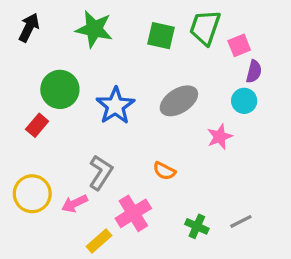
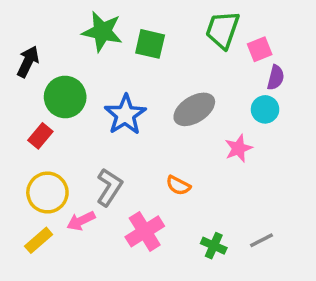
black arrow: (29, 27) -> (28, 62), moved
green square: (161, 36) -> (150, 44), moved
yellow circle: (32, 194) -> (47, 193), moved
yellow rectangle: (99, 241) -> (39, 240), moved

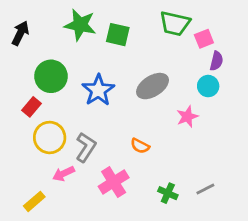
green trapezoid: (223, 30) -> (175, 23), turned -96
black arrow: (28, 62) -> (20, 33), moved
yellow circle: (47, 193) -> (50, 137), moved
yellow rectangle: (39, 240) -> (34, 201), moved

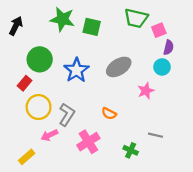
gray line: (205, 189) -> (156, 135), moved, turned 40

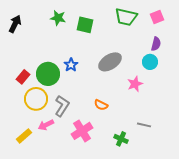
green star: (62, 19) -> (58, 18), size x0.7
pink square: (159, 30) -> (157, 17), moved
green circle: (40, 59) -> (48, 74), moved
blue star: (76, 70) -> (71, 65), size x0.6
yellow rectangle: (27, 157) -> (24, 136), moved

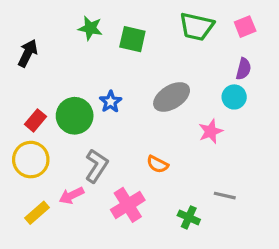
black arrow: (15, 24) -> (28, 53), moved
yellow circle: (36, 99) -> (31, 160), moved

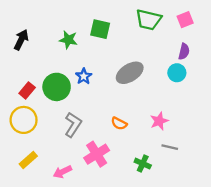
green star: (90, 28) -> (68, 40), moved
pink star: (211, 131) -> (159, 121), moved
pink arrow: (71, 196) -> (62, 172), moved

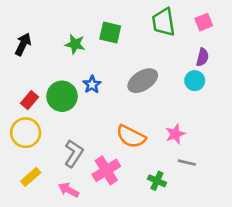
green trapezoid: (149, 20) -> (163, 22), turned 68
orange semicircle: (119, 123) -> (131, 137), size x1.6
gray L-shape: (73, 125) -> (74, 153), moved
pink arrow: (62, 172) -> (69, 190), turned 54

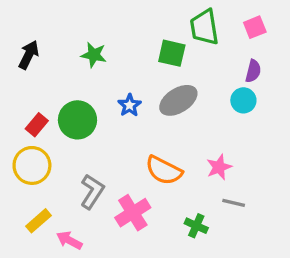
green square: (110, 32) -> (172, 53), moved
blue star: (92, 85) -> (130, 105), moved
pink arrow: (69, 190) -> (69, 240), moved

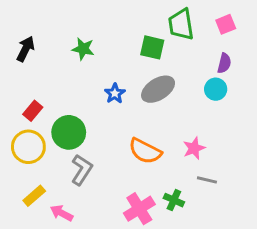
green circle: (77, 120) -> (69, 132), moved
pink cross: (133, 213) -> (139, 209), moved

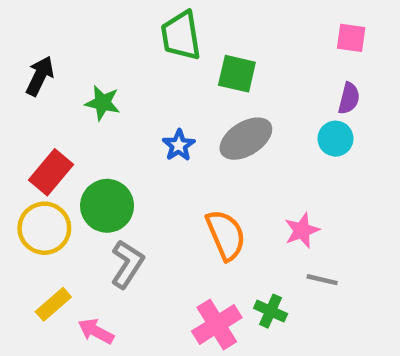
green trapezoid: (181, 24) -> (181, 36), moved
pink square: (226, 24) -> (351, 38), turned 30
green star: (83, 49) -> (103, 103), moved
red rectangle: (33, 111) -> (51, 172), size x1.4
orange semicircle: (145, 151) -> (226, 235), turned -140

